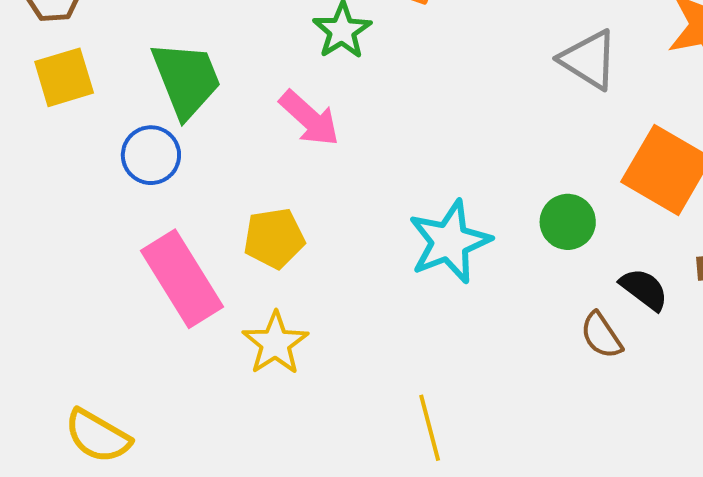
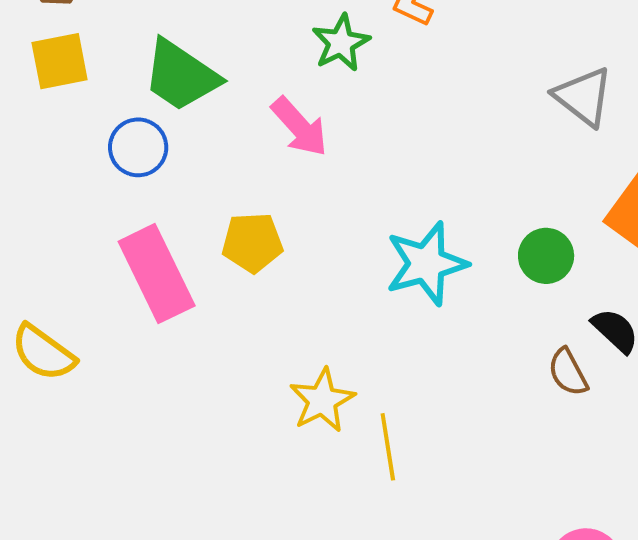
green trapezoid: (186, 79) -> (181, 76), turned 140
yellow star: (275, 343) -> (322, 400), moved
yellow semicircle: (98, 436) -> (43, 353), moved

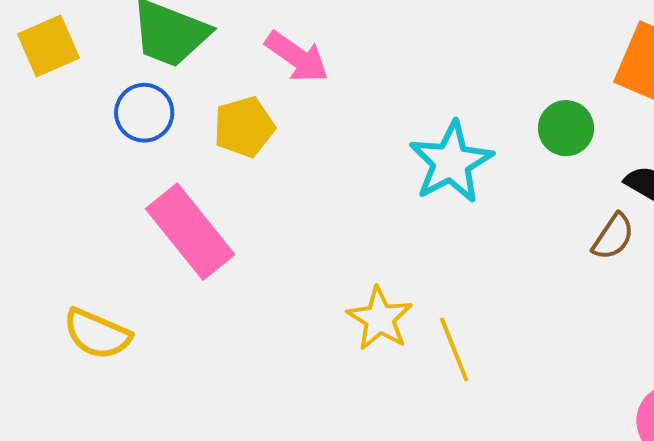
yellow pentagon: (252, 242) -> (244, 127), moved
brown semicircle: (568, 372) -> (613, 237), turned -105

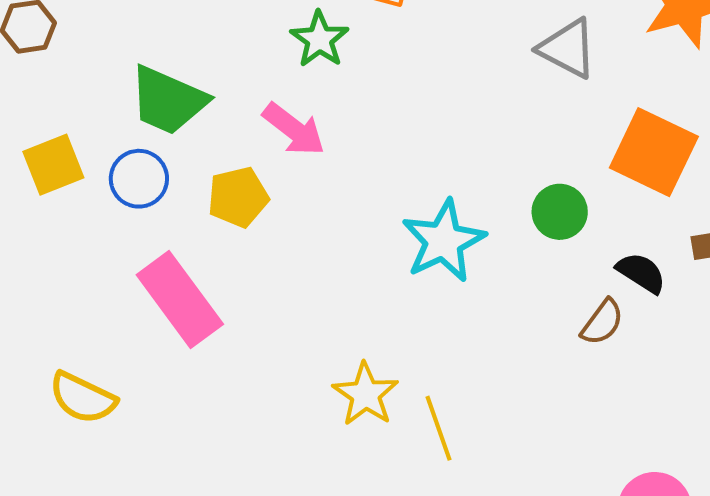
yellow square: (48, 46) -> (53, 165), moved

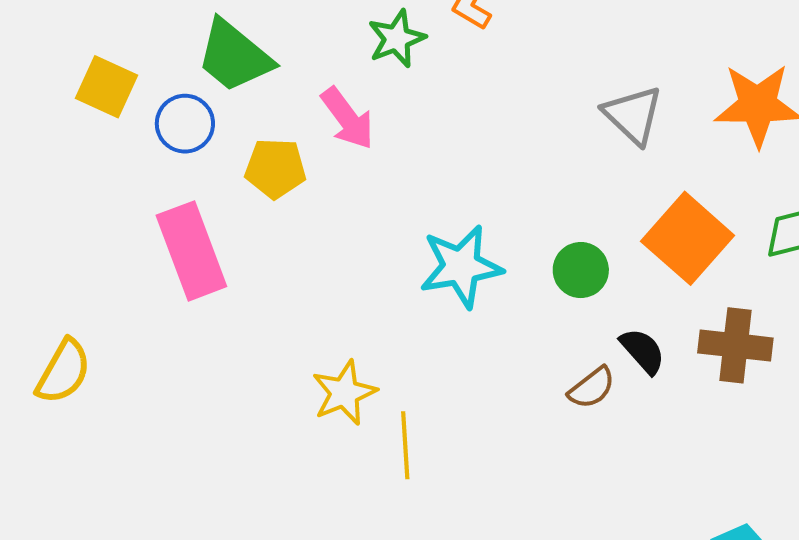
yellow square: (53, 165) -> (106, 87), turned 30
yellow semicircle: (83, 398) -> (63, 372), moved, turned -102

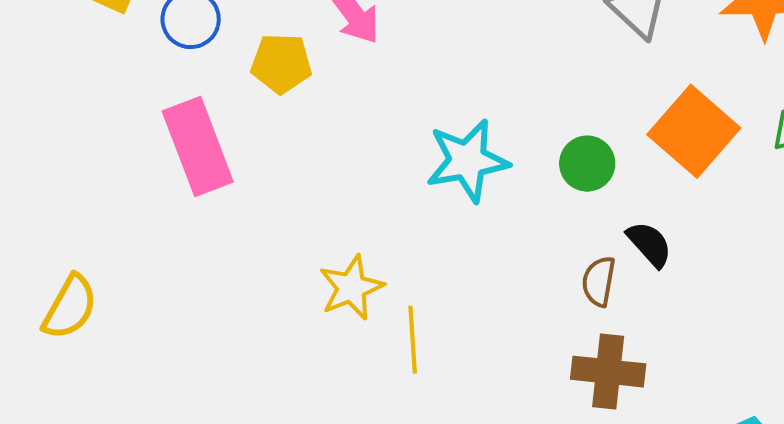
brown cross: (735, 345) -> (608, 372), moved
yellow semicircle: (63, 372) -> (70, 307), moved
brown semicircle: (592, 388) -> (599, 281), turned 138

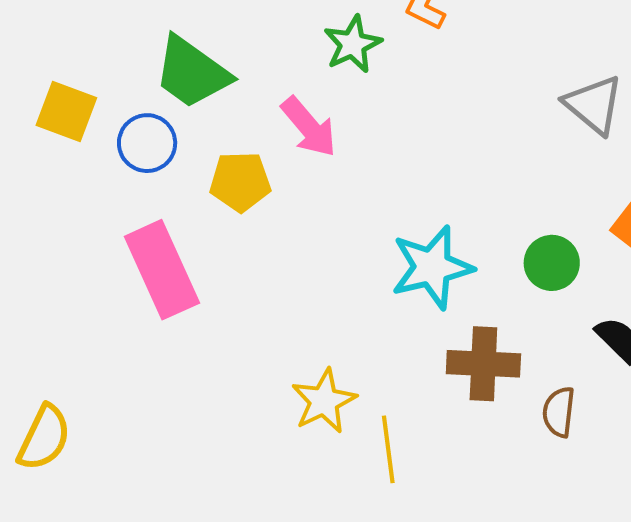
brown semicircle: (599, 281) -> (559, 412), moved
brown cross: (608, 372) -> (483, 364), moved

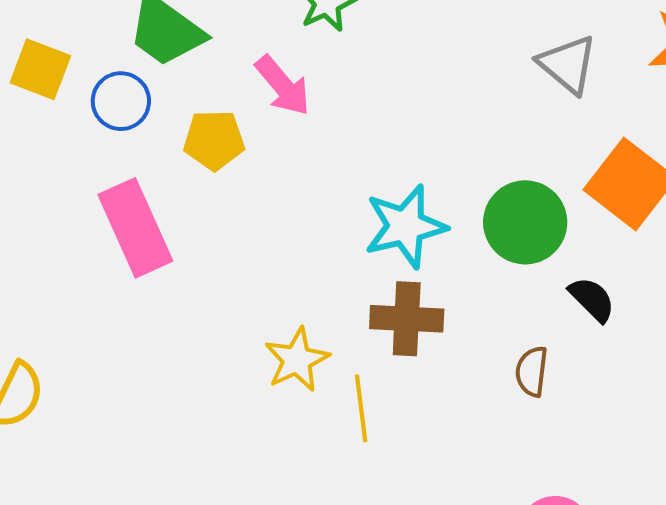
green circle: (552, 263) -> (525, 222), size x1.5
brown cross: (483, 364) -> (407, 319), moved

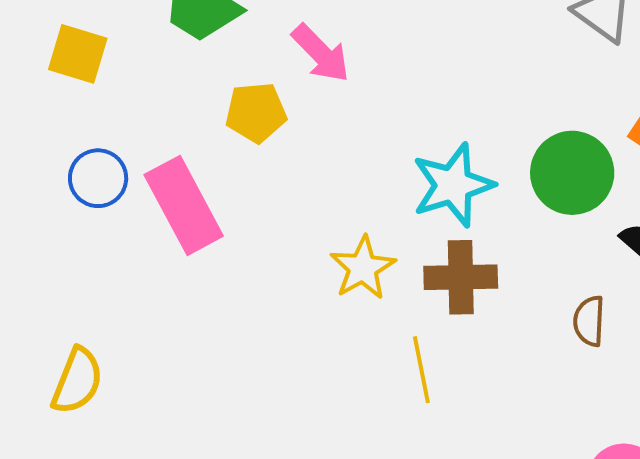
blue circle: (121, 101) -> (98, 178), moved
yellow star: (297, 360) -> (363, 268), moved

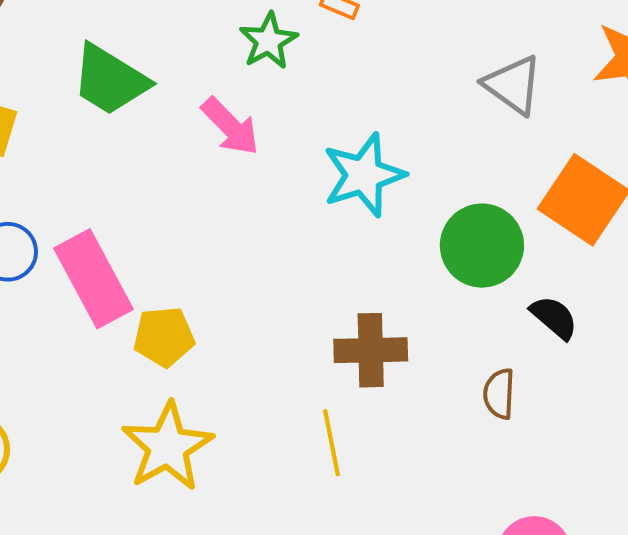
yellow pentagon: (256, 112) -> (164, 337), moved
cyan star: (453, 185) -> (364, 175), moved
yellow star: (363, 268) -> (167, 447), moved, size x1.4

